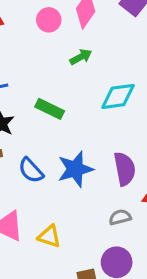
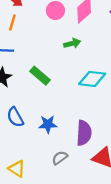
blue star: (75, 169) -> (48, 124), size x0.7
gray semicircle: (120, 217) -> (60, 158), moved, turned -35

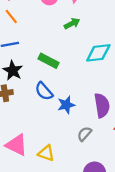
orange line: (12, 23) -> (11, 17), turned -42
blue semicircle: (15, 117) -> (44, 91), moved

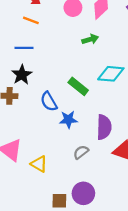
orange line: (11, 17) -> (31, 20), turned -42
green rectangle: (49, 61) -> (78, 86), moved

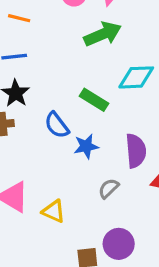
green arrow: (90, 39) -> (103, 34), size x1.6

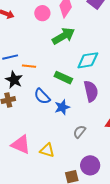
orange line: (19, 18) -> (29, 66), moved
purple semicircle: (136, 151) -> (91, 91), moved

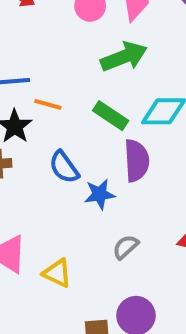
green rectangle: (63, 78) -> (111, 116), moved
purple semicircle: (91, 91) -> (137, 161), moved

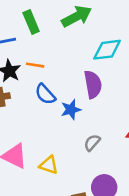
orange line: (48, 104) -> (35, 65), moved
green rectangle: (111, 116) -> (31, 22), moved, turned 40

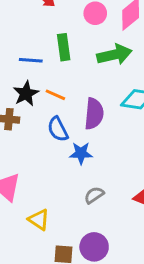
purple semicircle: (93, 84) -> (94, 114), moved
yellow triangle: (49, 165) -> (39, 220), moved

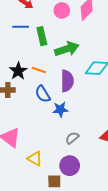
green arrow: (114, 55) -> (67, 49), moved
blue line: (31, 60) -> (21, 27), moved
purple circle: (94, 247) -> (70, 166), moved

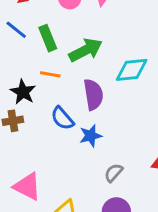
blue line: (21, 27) -> (16, 30), turned 49
orange line: (39, 70) -> (50, 74), moved

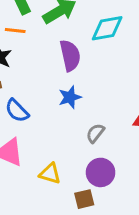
orange line: (50, 74) -> (15, 31), moved
blue semicircle: (62, 118) -> (17, 111), moved

